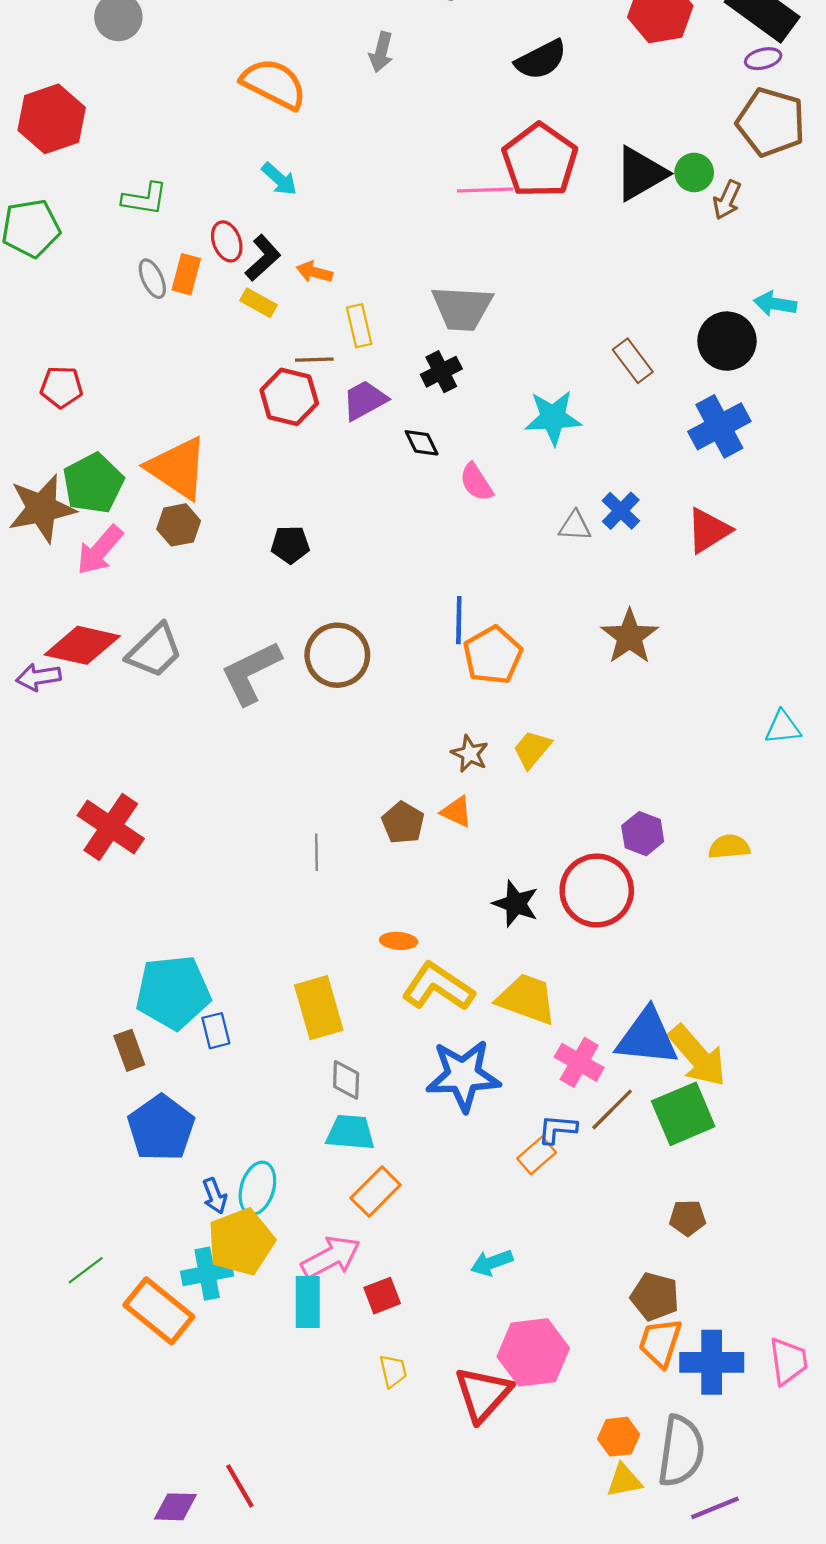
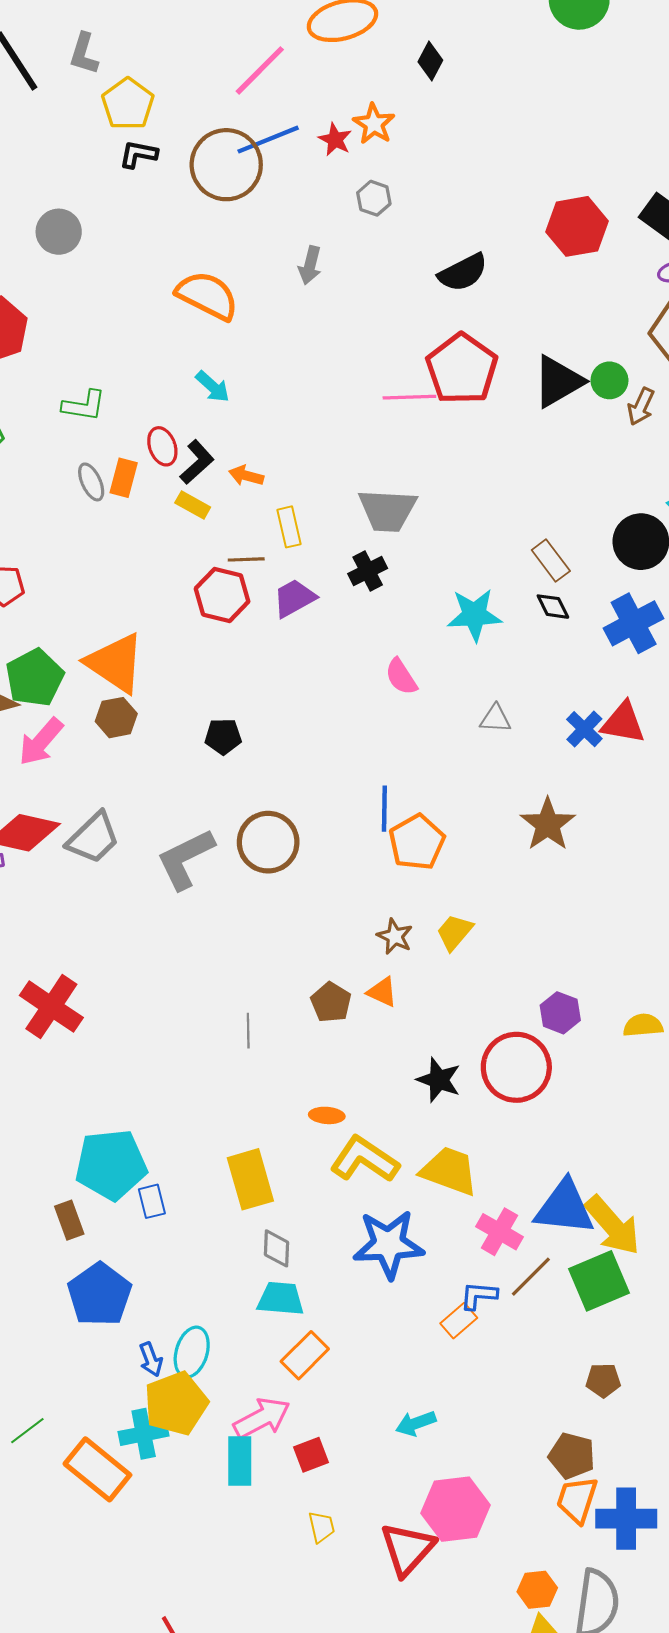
black diamond: (422, 443) -> (553, 607), moved
blue cross: (621, 511) -> (584, 729), moved
red triangle: (708, 530) -> (623, 723), turned 42

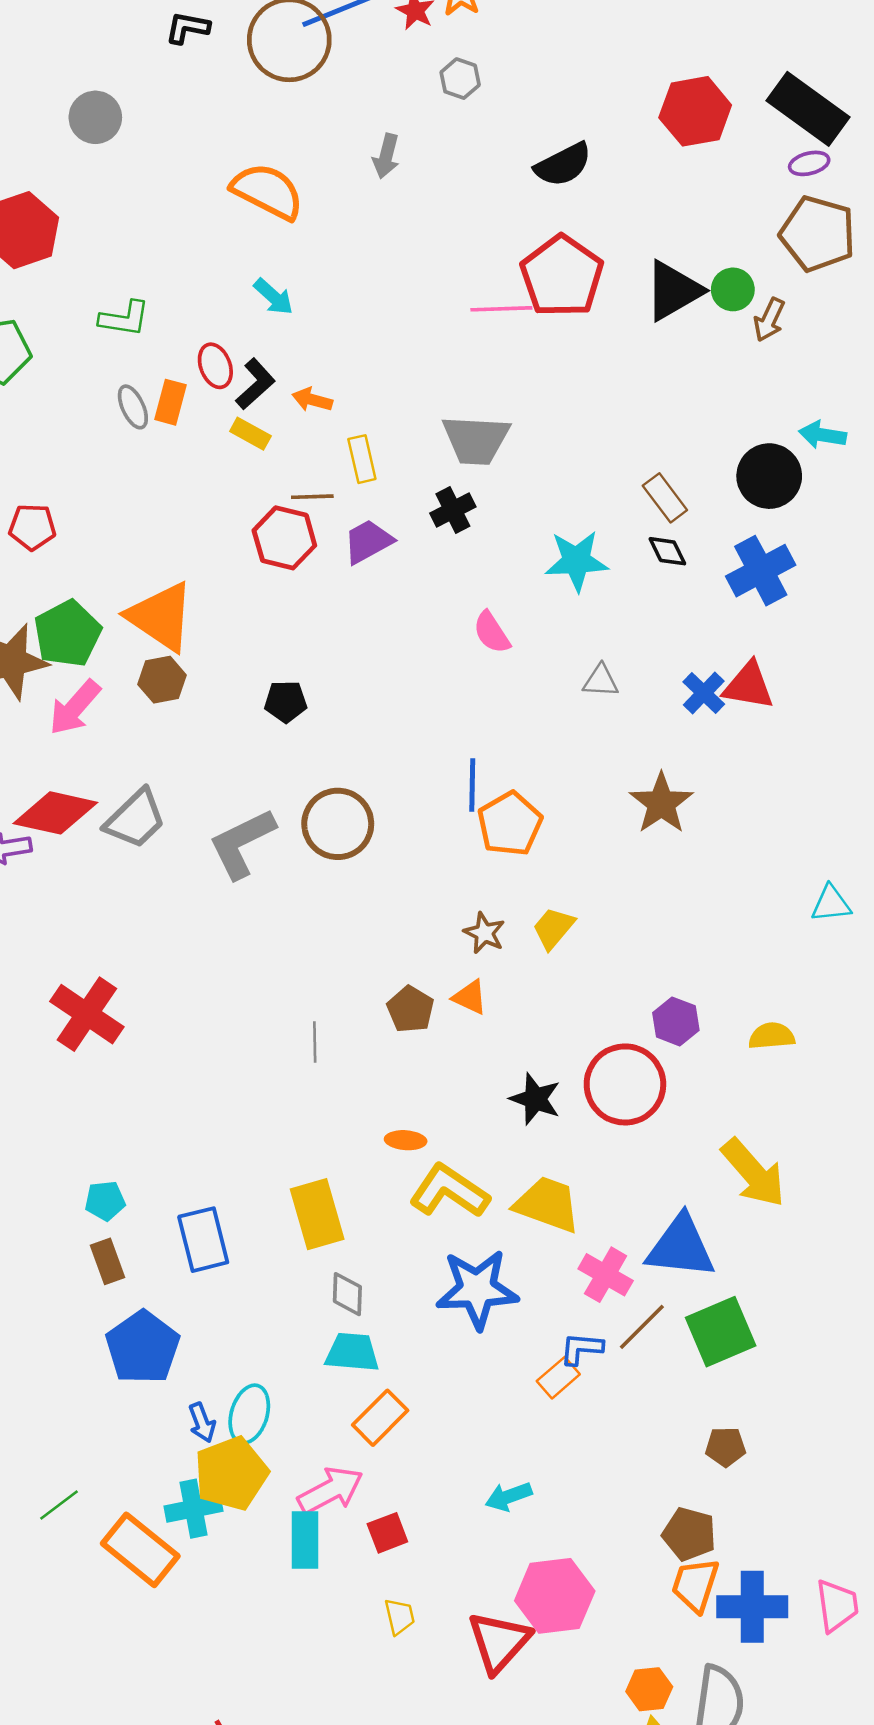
cyan pentagon: (111, 1165) -> (105, 1201), moved, size x0.5
blue rectangle: (152, 1201) -> (203, 1240), size x1.6
yellow arrow: (613, 1225) -> (753, 1173), moved

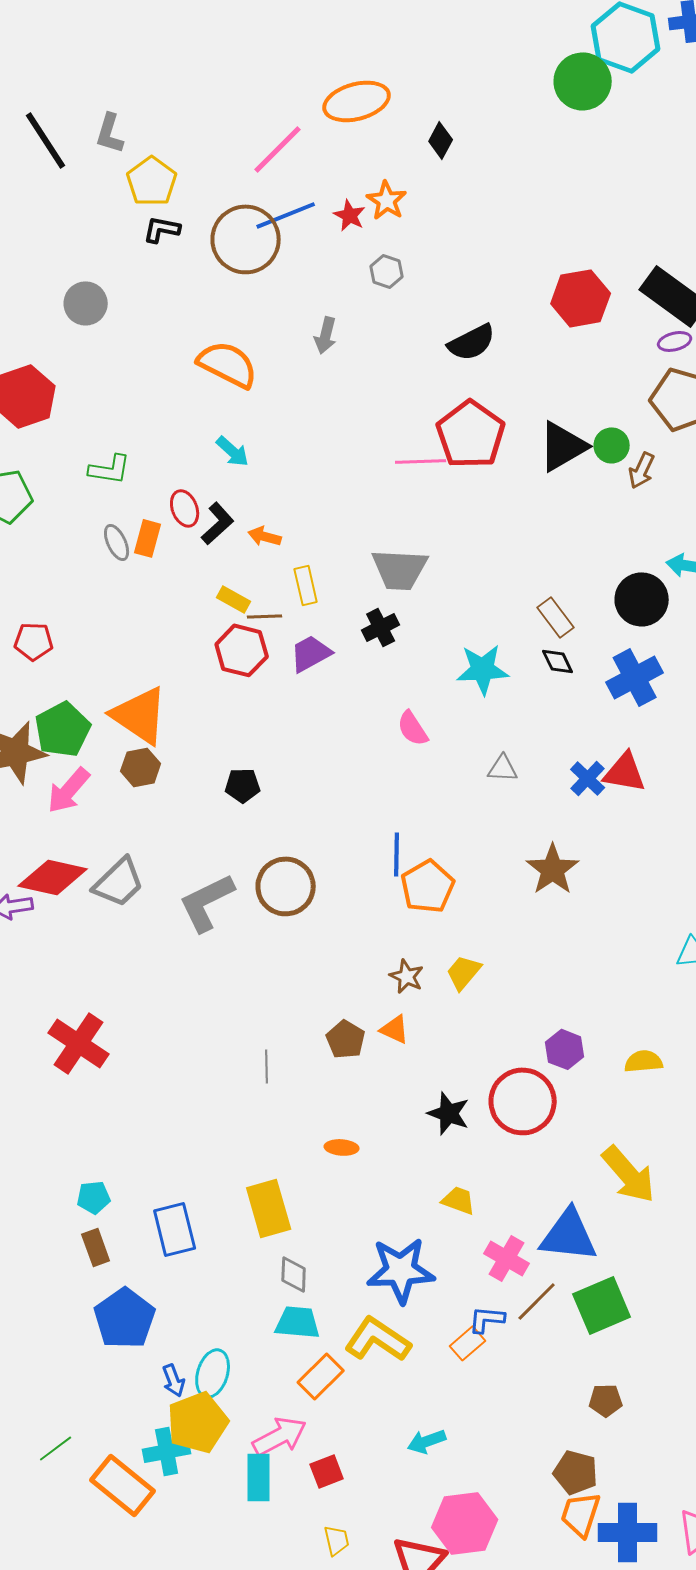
yellow rectangle: (250, 434) -> (234, 599), moved
yellow L-shape: (449, 1191) -> (378, 1339), moved
yellow trapezoid: (547, 1204) -> (459, 1200), size x0.6

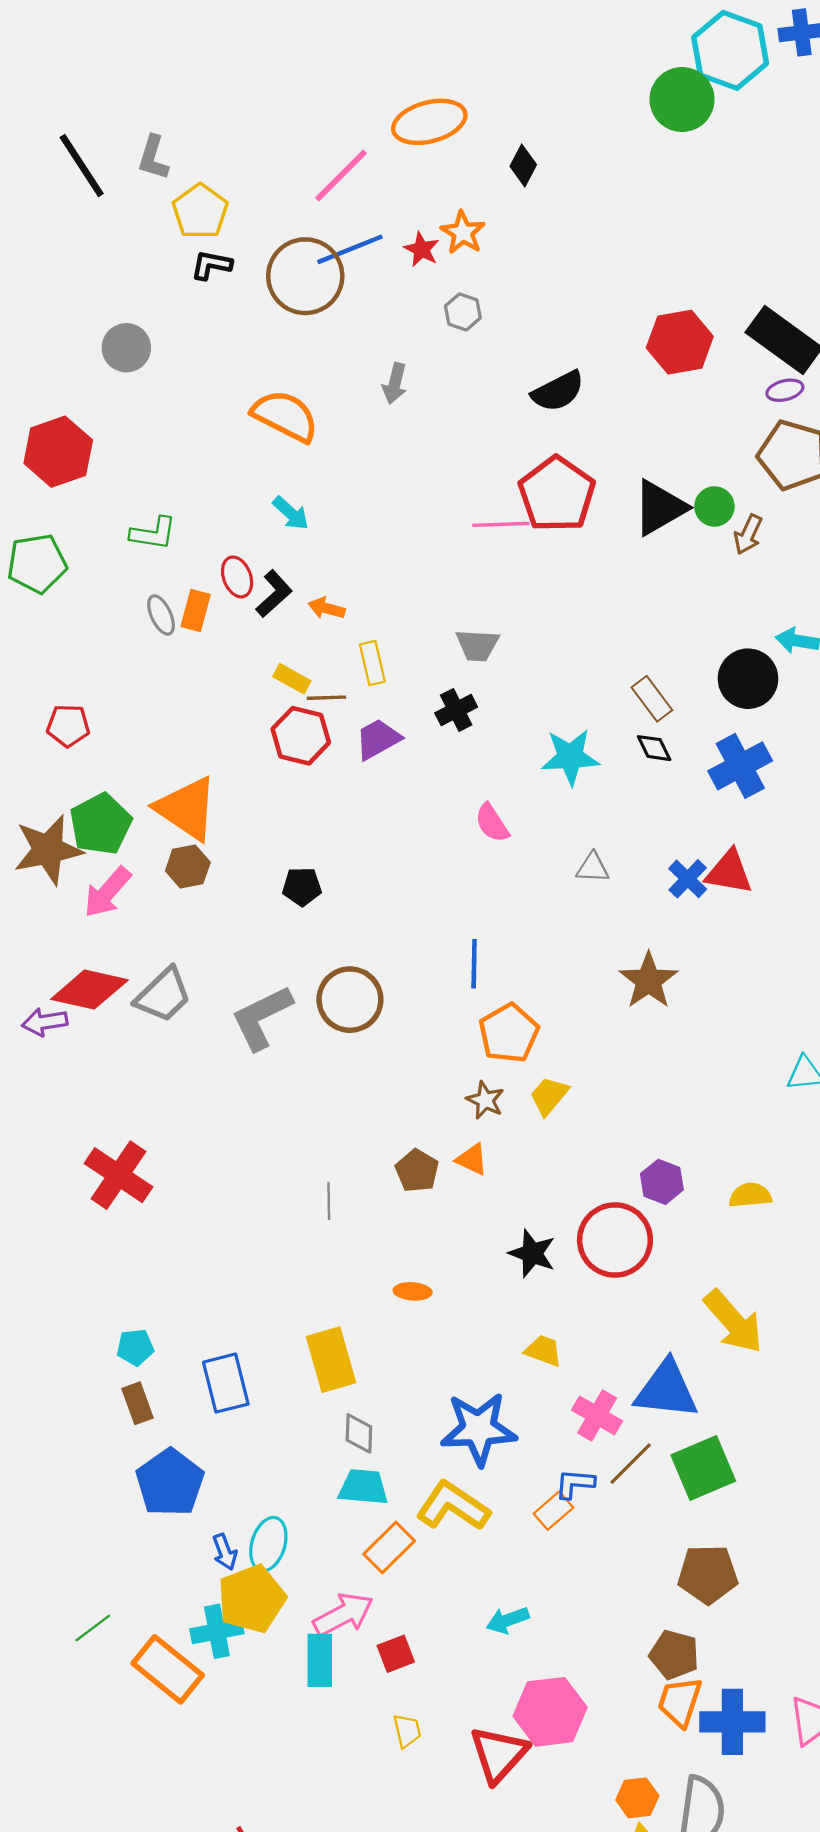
gray trapezoid: (400, 569) -> (477, 645), size x0.7
orange pentagon: (428, 886) -> (509, 1033), moved
brown pentagon: (606, 1400) -> (708, 1574), size x1.6

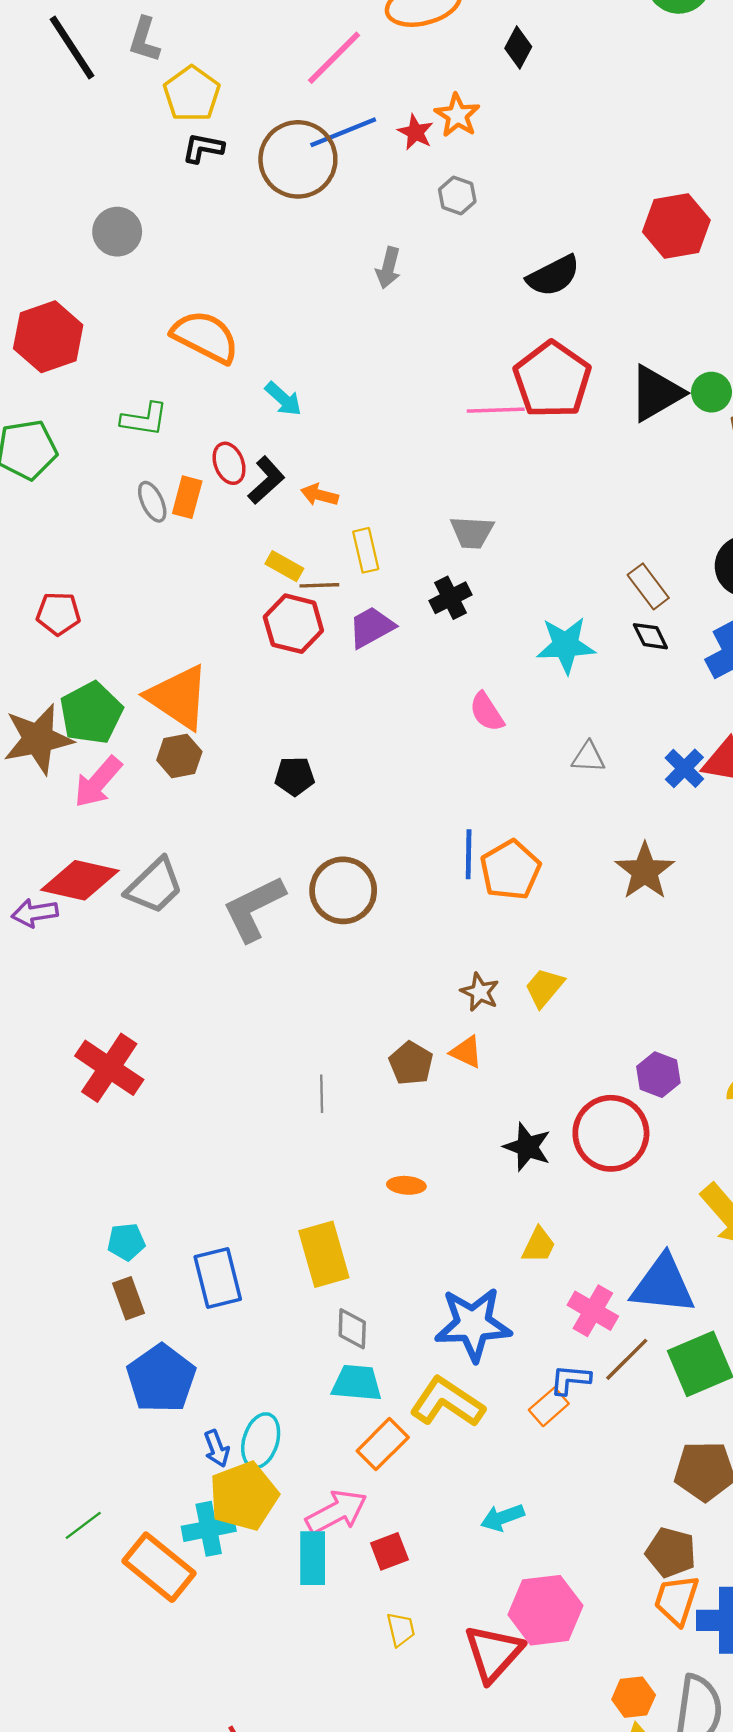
orange semicircle: (285, 416) -> (205, 337), moved
orange pentagon: (509, 1033) -> (510, 870), moved
yellow trapezoid: (543, 1351) -> (539, 1245), turned 96

